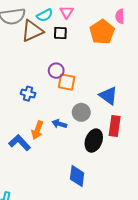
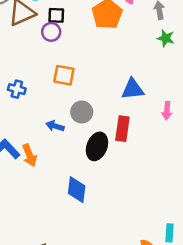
purple circle: (56, 71) -> (51, 32), moved
blue triangle: (108, 96) -> (133, 89), moved, turned -42
orange arrow: (37, 130) -> (30, 155), moved, turned -42

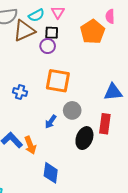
orange square: (64, 75) -> (58, 81), size x1.4
blue arrow: (55, 126) -> (51, 122), turned -72
blue diamond: (77, 190) -> (51, 173), moved

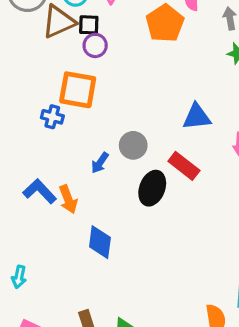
black square: (52, 33) -> (89, 25), moved
orange square: (58, 81) -> (78, 90), moved
red rectangle: (105, 124) -> (184, 166), turned -60

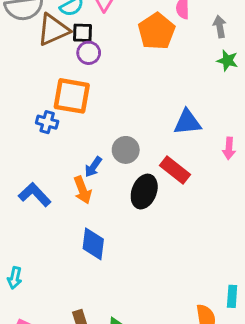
orange arrow: (68, 199) -> (83, 190), moved

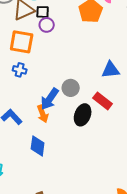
orange square: (72, 96) -> (22, 42), moved
blue arrow: (93, 167) -> (50, 99), size x1.6
blue diamond: (93, 244) -> (38, 146), moved

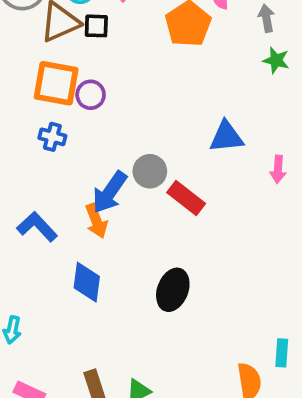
purple circle: (47, 25) -> (91, 95), moved
red rectangle: (103, 101) -> (186, 198), moved
black ellipse: (83, 115) -> (173, 290), moved

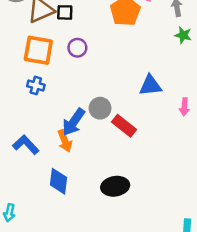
purple circle: (91, 95) -> (77, 48), moved
black ellipse: (173, 290) -> (115, 186), turned 60

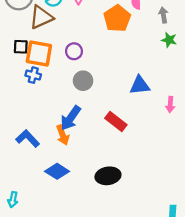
black square: (65, 12) -> (21, 47), moved
blue cross: (36, 85) -> (33, 75), moved
gray circle: (100, 108) -> (83, 81), moved
blue diamond: (58, 181) -> (57, 171), turned -65

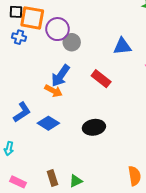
purple circle: (74, 51) -> (58, 29), moved, size x1.5
blue cross: (33, 75) -> (19, 37), moved
orange arrow: (63, 135) -> (53, 91), turned -42
blue L-shape: (28, 138) -> (22, 112), moved, turned 100

